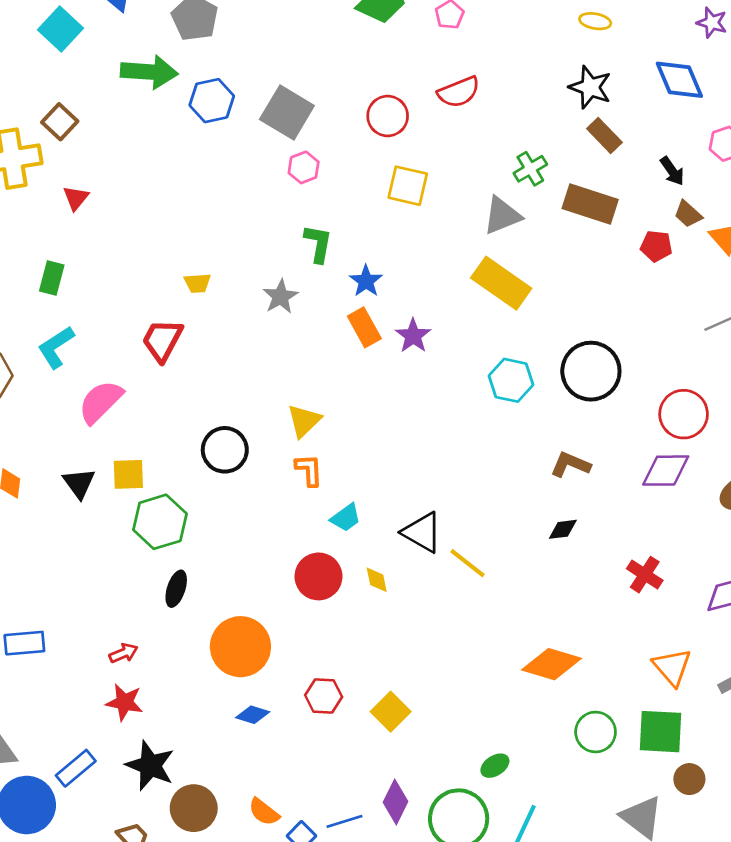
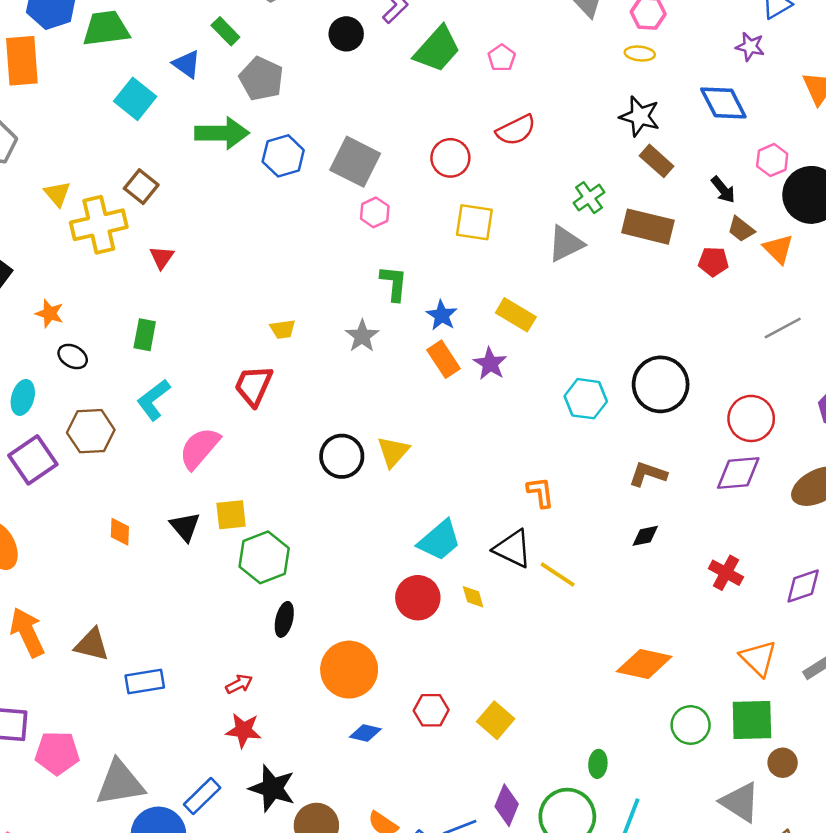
yellow rectangle: (501, 283) -> (516, 315), moved, size x0.7
black circle: (225, 450) -> (342, 456), moved
orange L-shape: (309, 470) -> (541, 492), moved
cyan trapezoid: (346, 518) -> (439, 540), size x1.5
green ellipse: (495, 766) -> (598, 764), turned -48

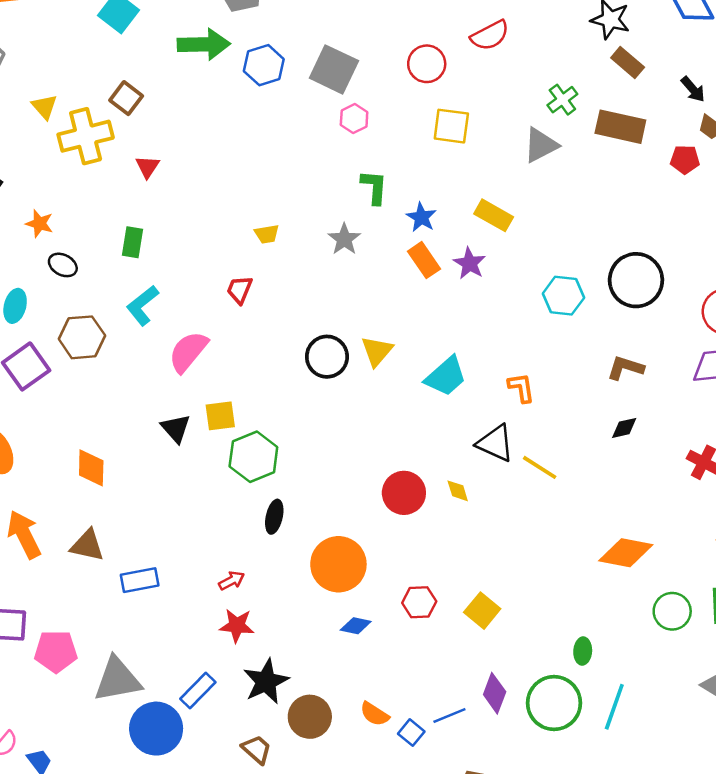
red trapezoid: (254, 386) -> (240, 290), size x0.7
orange diamond: (120, 532) -> (91, 468), moved, size x1.4
cyan trapezoid: (439, 540) -> (446, 376), moved
black star: (272, 788) -> (266, 681), turned 30

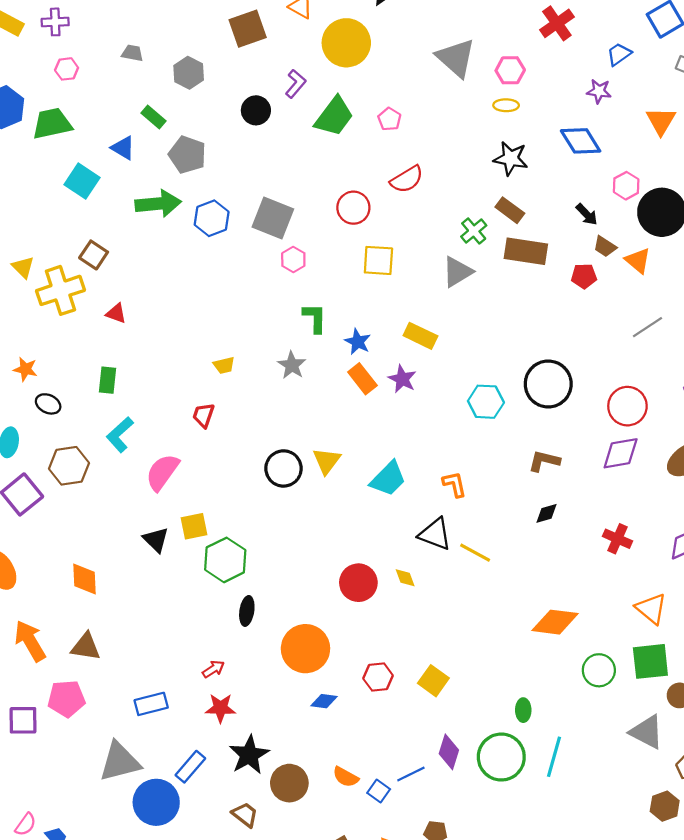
brown rectangle: (628, 63) -> (510, 210), moved
red triangle: (147, 167) -> (116, 313), turned -40
blue rectangle: (140, 580) -> (151, 704), moved
pink pentagon: (56, 651) -> (66, 699), moved

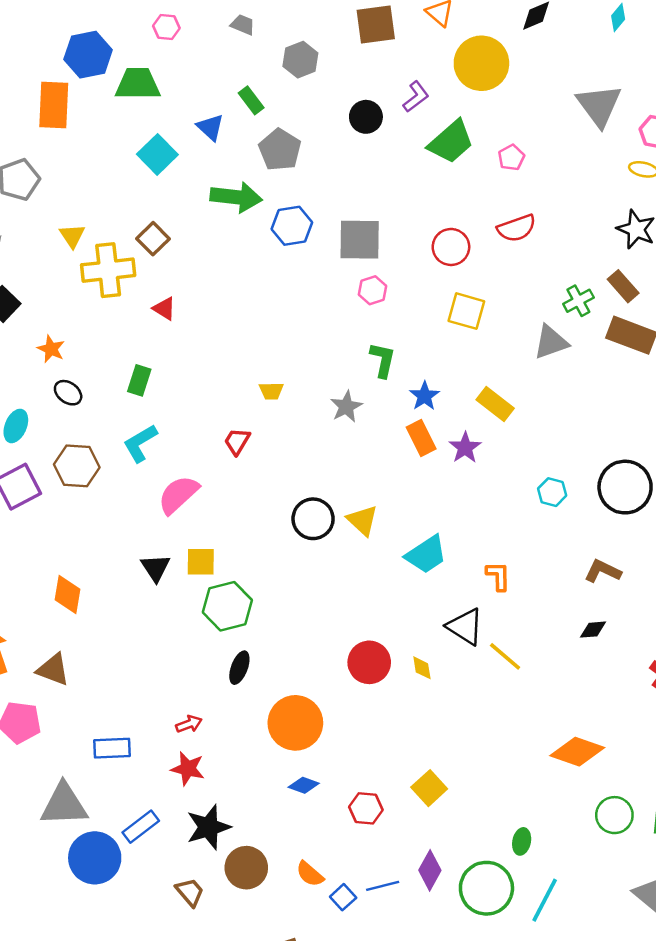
gray square: (273, 218) -> (360, 240), turned -33
cyan hexagon: (486, 402) -> (552, 492), size x0.7
yellow triangle: (327, 461) -> (362, 520), turned -36
red hexagon: (378, 677) -> (366, 808), moved

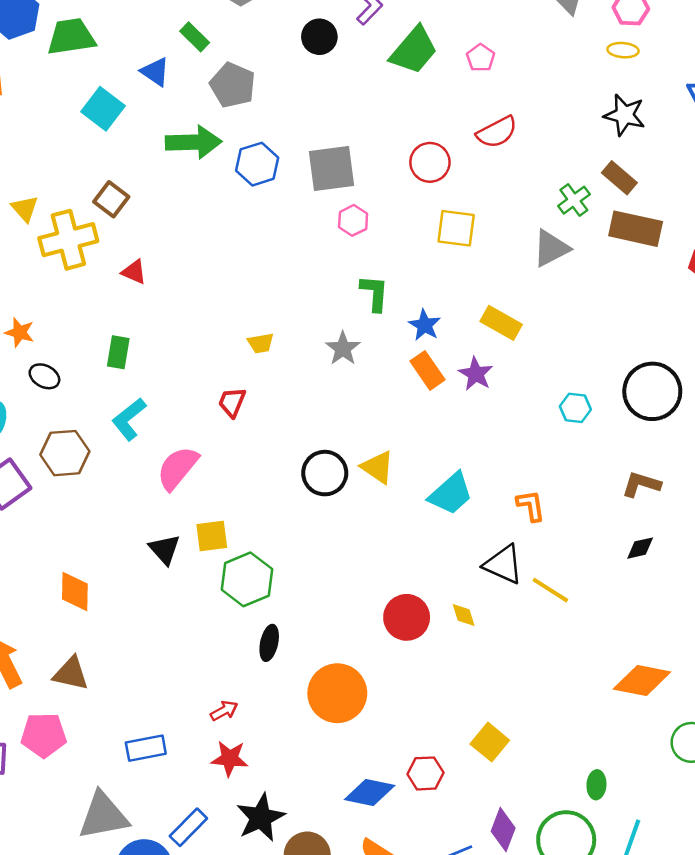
blue diamond: (304, 785) -> (370, 793), moved, size x1.5

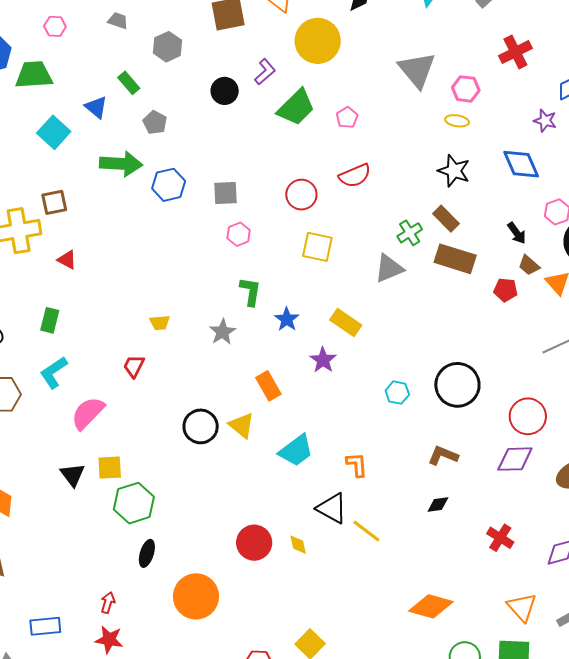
gray pentagon: (233, 85) -> (155, 122), size x0.7
gray square: (332, 169) -> (225, 193), size x0.7
brown square: (111, 199) -> (54, 202), turned 36
orange rectangle: (427, 370) -> (268, 386), moved
red arrow: (224, 711) -> (108, 603), turned -50

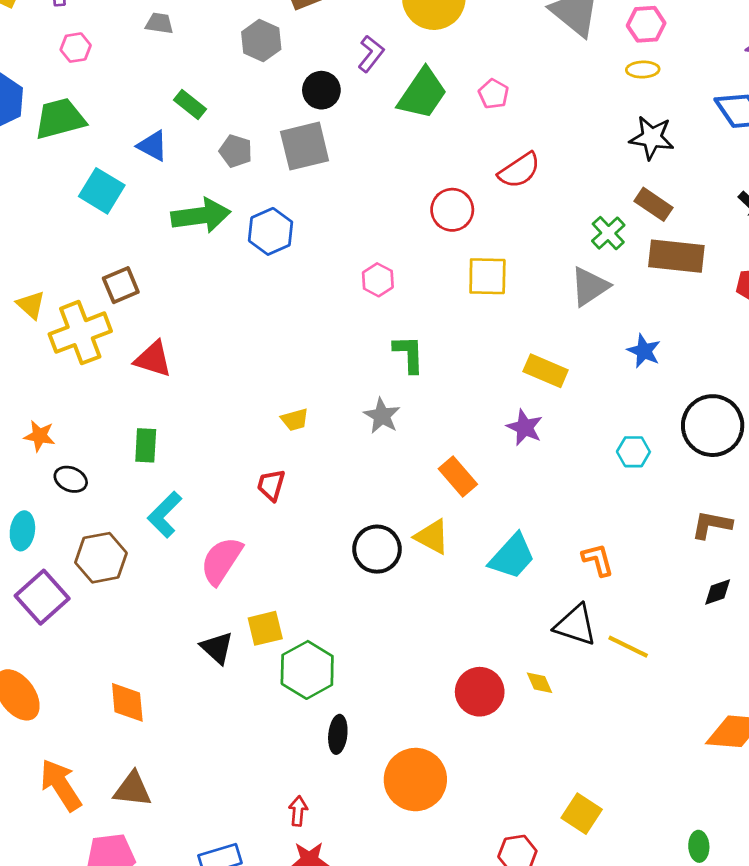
gray hexagon: (167, 47) -> (261, 41), moved
gray square: (225, 193) -> (305, 146), moved, size x1.4
red triangle: (67, 260) -> (153, 359), size x1.4
blue star: (287, 319) -> (644, 351), moved

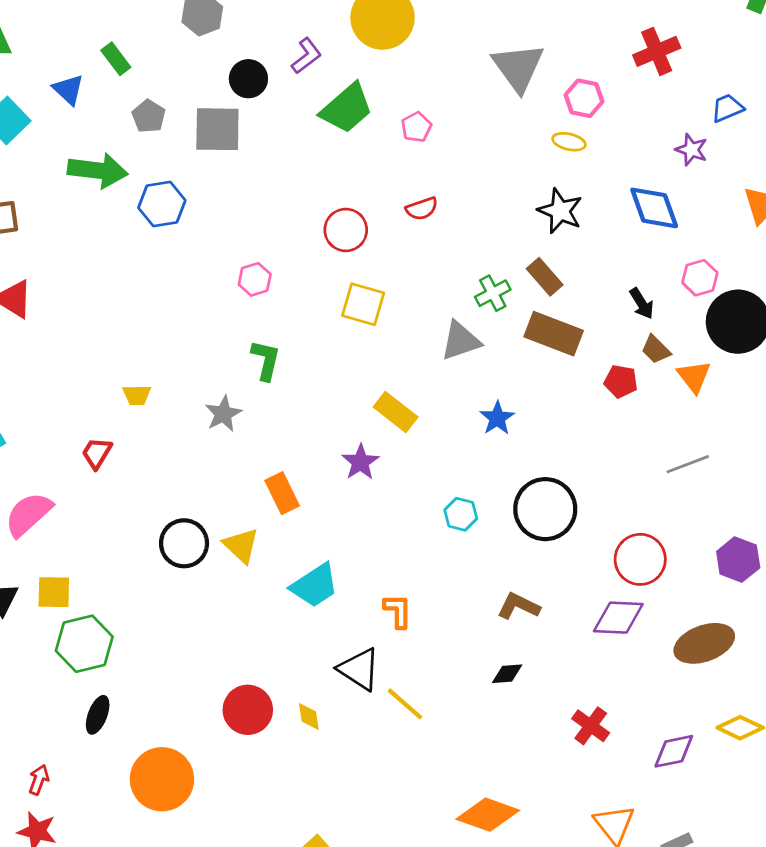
red semicircle: (519, 170) -> (422, 209), size x0.7

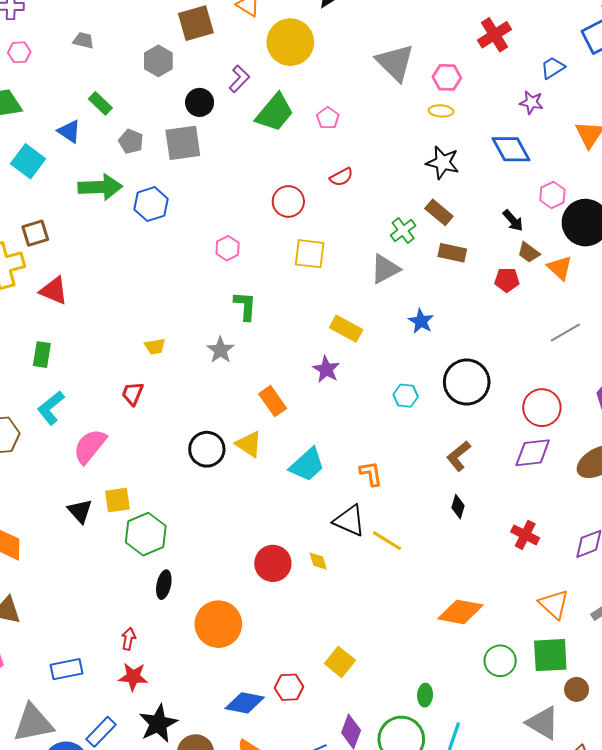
brown rectangle: (554, 334) -> (452, 253), size x0.7
brown L-shape: (519, 606) -> (459, 456), turned -56
black diamond: (507, 674) -> (458, 507), turned -60

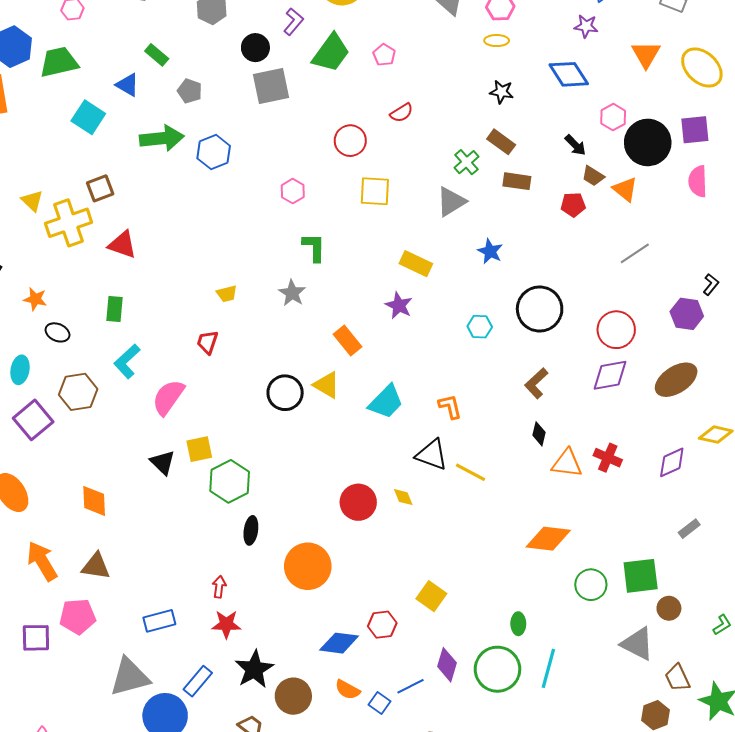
gray square: (183, 143) -> (271, 86), moved
black star: (443, 163) -> (502, 92), size x0.7
orange triangle: (554, 604) -> (567, 463), moved, turned -32

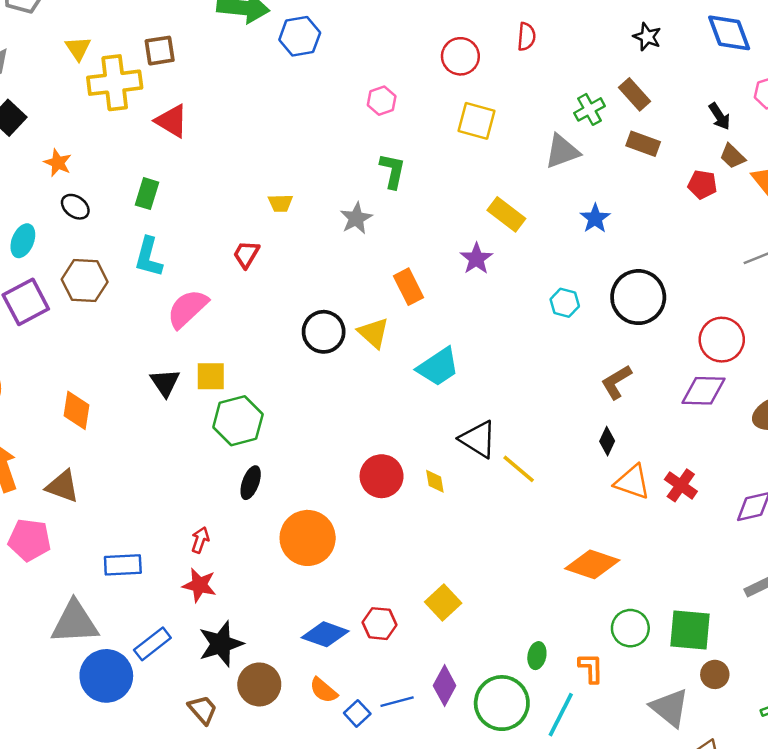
red semicircle: (402, 113) -> (526, 37), turned -65
cyan L-shape: (127, 361) -> (148, 257), turned -44
orange L-shape: (450, 406) -> (591, 668), moved

